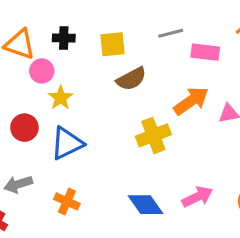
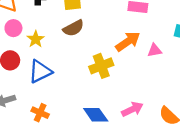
pink circle: (42, 71) -> (13, 28), moved
brown semicircle: (131, 79) -> (73, 28), moved

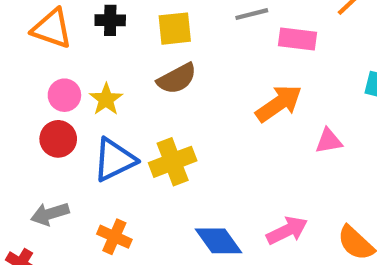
pink circle: (13, 28) -> (64, 95), moved
pink triangle: (155, 50) -> (329, 141), moved
yellow cross: (101, 66) -> (173, 162), moved

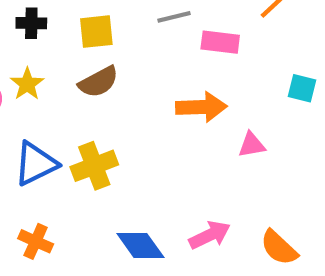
yellow star: (106, 99) -> (27, 84), moved
orange arrow: (279, 104) -> (201, 107), turned 33

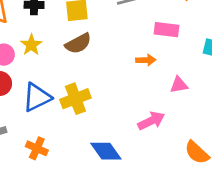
pink rectangle: (220, 42) -> (166, 30), moved
orange arrow: (201, 107) -> (146, 60), size x0.6
pink arrow: (210, 235) -> (151, 121), moved

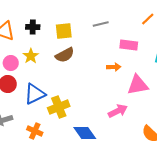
pink triangle: (179, 85) -> (138, 85), size x1.6
yellow cross: (75, 99) -> (59, 107), moved

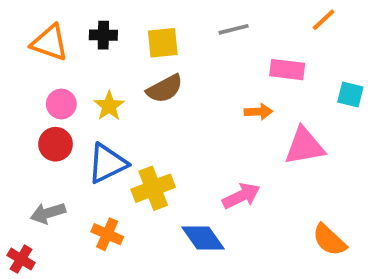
yellow star: (31, 56) -> (109, 106), moved
pink arrow: (118, 111) -> (241, 196), moved

